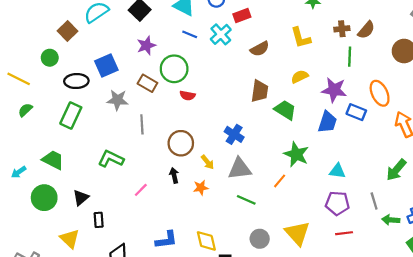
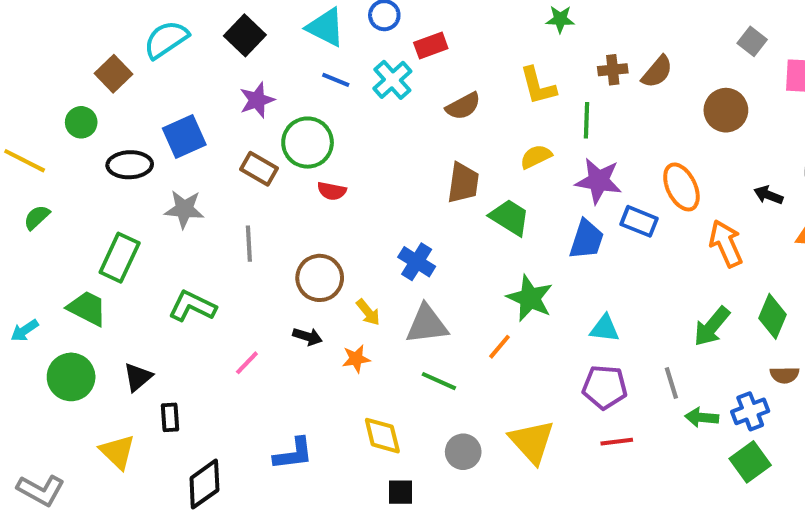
green line: (350, 57) -> (586, 120), moved
gray star: (117, 100) -> (184, 209), moved
green rectangle: (71, 115) -> (120, 258), moved
black arrow: (174, 175) -> (308, 337), turned 120
yellow diamond: (206, 241) -> (382, 436), moved

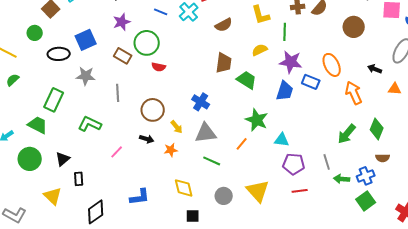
cyan triangle: (605, 328) -> (282, 140), moved

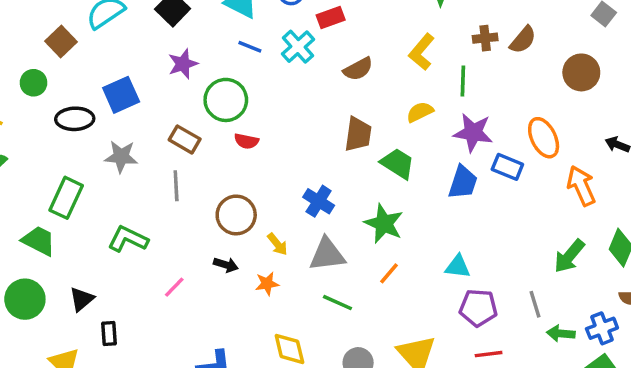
yellow L-shape: (261, 15) -> (422, 52), turned 55
brown rectangle: (123, 56) -> (185, 139), moved
green star: (257, 120) -> (384, 224), moved

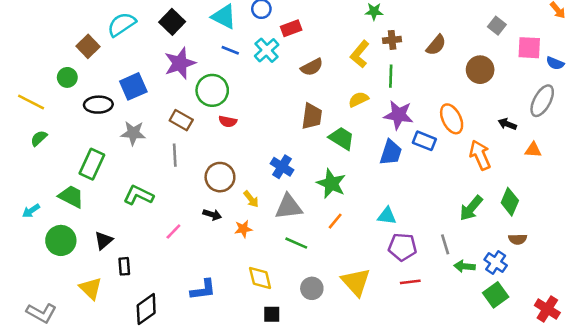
brown cross: (485, 38) -> (392, 40), moved
purple star: (183, 64) -> (180, 63), size x1.4
blue cross: (602, 328) -> (496, 262), turned -35

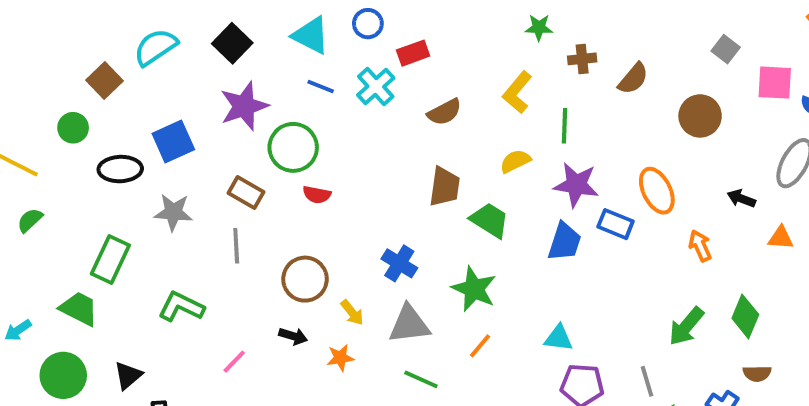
brown cross: (392, 40) -> (582, 59), moved
orange arrow: (480, 155) -> (700, 246), size x0.7

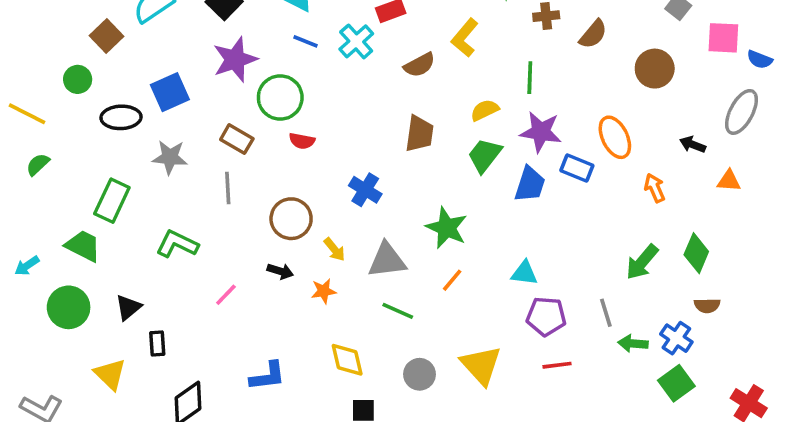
yellow L-shape: (517, 92) -> (465, 38), moved
green trapezoid: (490, 220) -> (485, 155), moved, turned -84
blue cross: (399, 263) -> (365, 190), moved

